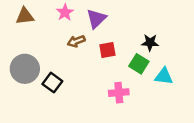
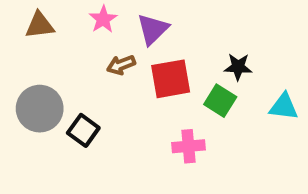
red square: (107, 50) -> (171, 79), size x1.5
cyan triangle: (164, 76) -> (284, 107), moved

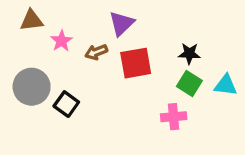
pink star: (103, 19) -> (62, 41), moved
green square: (220, 101) -> (189, 84), moved
pink cross: (188, 146) -> (174, 117), moved

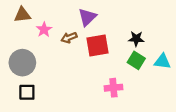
black square: (66, 104) -> (27, 92), moved, turned -36
pink cross: (174, 117) -> (113, 88), moved

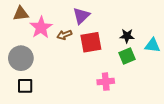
pink star: (44, 30) -> (41, 27), size x1.5
green square: (136, 60) -> (127, 56), turned 35
cyan triangle: (162, 61) -> (152, 45), moved

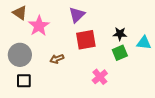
brown triangle: (21, 14) -> (20, 13), turned 42
brown arrow: (64, 35) -> (57, 59), moved
pink cross: (106, 82) -> (100, 77), turned -35

